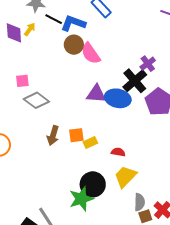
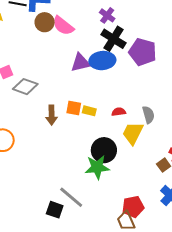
purple cross: (148, 64) -> (107, 15), moved
orange square: (76, 135) -> (74, 108), turned 35
yellow rectangle: (90, 143) -> (89, 111), turned 56
green star: (81, 199) -> (97, 167), turned 30
gray semicircle: (139, 202) -> (148, 115), moved

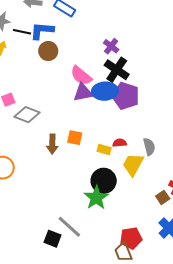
pink semicircle: (63, 26) -> (81, 76), moved
purple pentagon: (143, 52) -> (126, 96), moved
yellow rectangle: (89, 111) -> (104, 150), moved
green star: (97, 167) -> (96, 198), turned -30

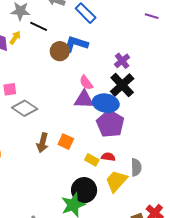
blue L-shape: (42, 31) -> (76, 44), moved
pink semicircle: (81, 76) -> (86, 83), size x0.7
purple pentagon: (126, 96) -> (110, 124), moved

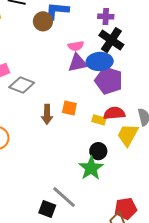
purple cross: (122, 61) -> (106, 17), turned -35
pink semicircle: (86, 83) -> (76, 46), turned -49
red semicircle: (108, 157) -> (114, 113), size x1.5
black circle: (84, 190) -> (98, 151), size x0.7

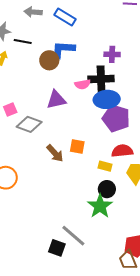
black cross: (111, 40) -> (101, 79), moved, turned -35
purple triangle: (78, 63) -> (56, 100), moved
brown arrow: (47, 114) -> (55, 153), turned -42
yellow rectangle: (99, 120) -> (105, 166), moved

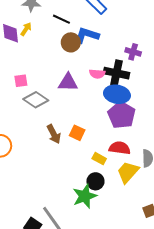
black line: (23, 41) -> (61, 19), moved

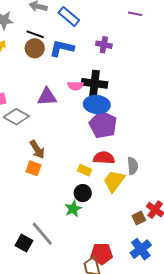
brown circle: (71, 42) -> (35, 48), moved
purple cross: (133, 52) -> (104, 45), moved
orange square: (77, 133) -> (34, 168), moved
green star: (85, 196) -> (73, 209), size x0.7

